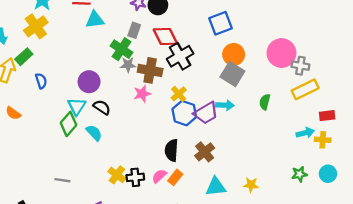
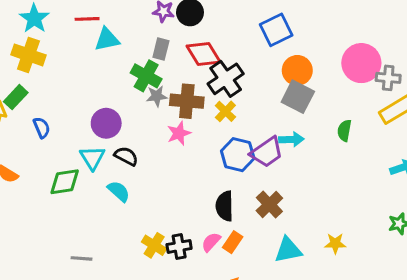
yellow cross: (36, 26) -> (28, 55), turned -30
yellow cross: (179, 94) -> (225, 111), moved
green diamond: (68, 124) -> (65, 182), moved, turned 45

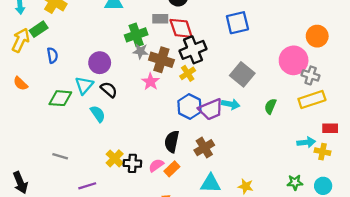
gray rectangle: (161, 49) -> (160, 19), moved, turned 63
orange circle: (297, 70) -> (317, 36), moved
green cross: (146, 76) -> (136, 35), turned 30
pink star: (179, 133) -> (151, 82), turned -30

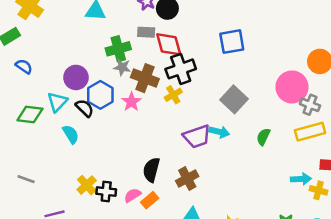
blue semicircle: (52, 55) -> (24, 66), turned -49
blue hexagon: (189, 107) -> (100, 95), moved

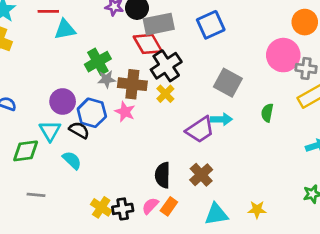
gray rectangle: (146, 32) -> (159, 24), moved, size x1.6
gray line: (26, 179) -> (36, 195), moved

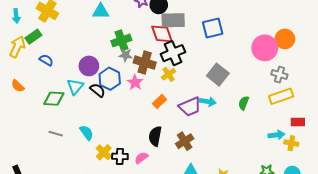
pink circle: (283, 55) -> (265, 48), moved
cyan semicircle: (72, 160) -> (87, 133), moved
orange rectangle: (169, 206) -> (160, 101), moved

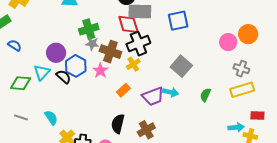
pink circle: (265, 48) -> (228, 42), size x0.7

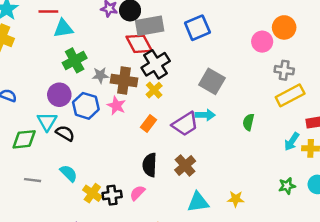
green cross: (89, 29) -> (75, 60), moved
black semicircle: (64, 77) -> (65, 133), moved
green semicircle: (205, 95) -> (248, 122), moved
cyan arrow: (236, 127) -> (292, 142), turned 140

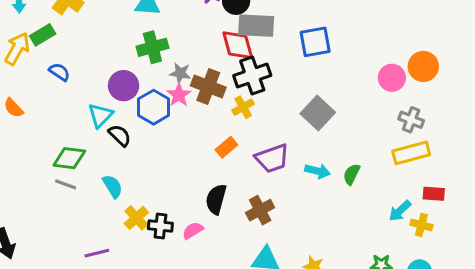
pink star: (116, 106) -> (179, 95), moved
cyan arrow: (205, 115) -> (317, 171), moved
green diamond: (24, 139) -> (69, 158), moved

